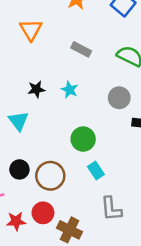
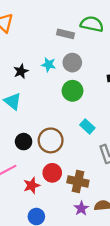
gray rectangle: (81, 49) -> (66, 34), moved
gray circle: (119, 98) -> (72, 63), moved
green circle: (83, 139) -> (72, 91), moved

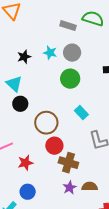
black circle: (24, 142) -> (20, 104), moved
red circle: (52, 173) -> (54, 146), moved

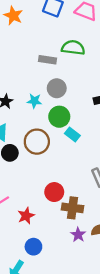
cyan star: (50, 53) -> (34, 101), moved
cyan rectangle: (81, 113) -> (72, 135), moved
brown circle: (46, 123) -> (37, 142), moved

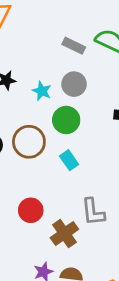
cyan rectangle: (72, 135) -> (69, 160), moved
brown cross: (72, 208) -> (64, 233), moved, turned 30

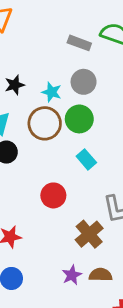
brown circle: (29, 142) -> (45, 123), moved
red circle: (31, 210) -> (53, 195), moved

